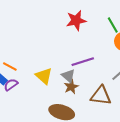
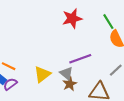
yellow triangle: (44, 76) -> (42, 74), turned 42

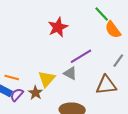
red star: (72, 18) -> (58, 27), moved
brown star: (70, 84) -> (36, 93), moved

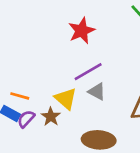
purple line: (81, 56) -> (88, 72), moved
yellow triangle: (47, 79) -> (66, 99), turned -30

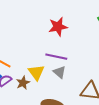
purple line: (88, 72) -> (56, 57), turned 30

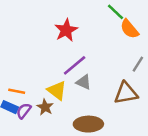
purple line: (56, 57) -> (75, 65), turned -35

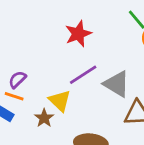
gray triangle: (84, 82) -> (117, 84), moved, size x1.5
purple semicircle: (24, 111) -> (17, 80), moved

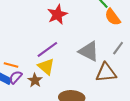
purple line: (83, 75) -> (47, 49), moved
purple semicircle: (17, 80) -> (16, 77), moved

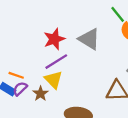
red star: (57, 15) -> (54, 39), moved
gray triangle: (89, 51) -> (89, 39), moved

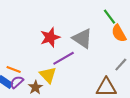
purple line: (56, 62) -> (64, 58), moved

